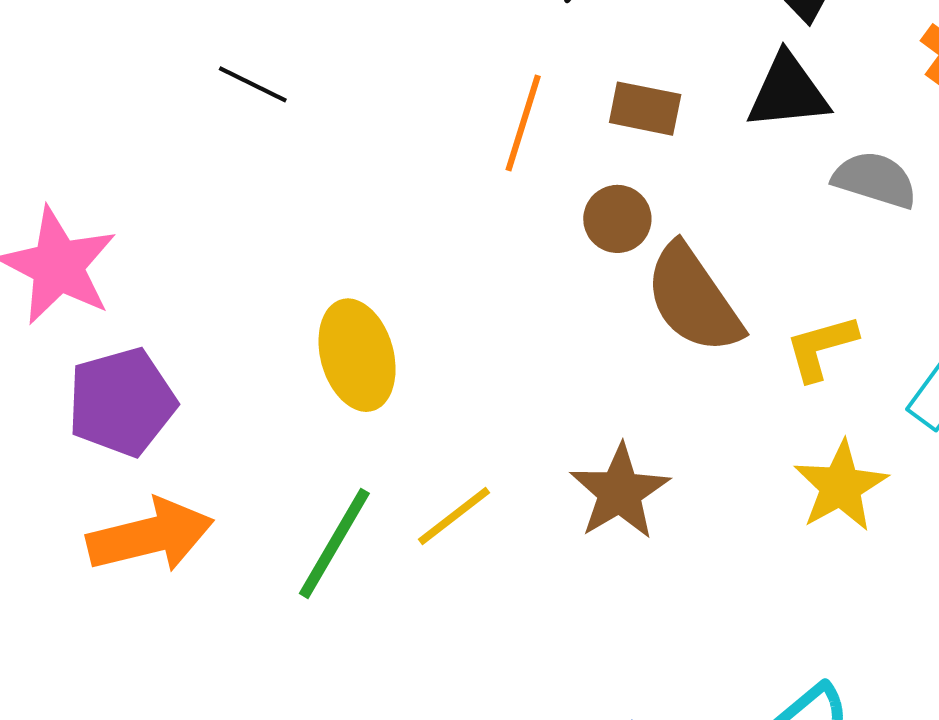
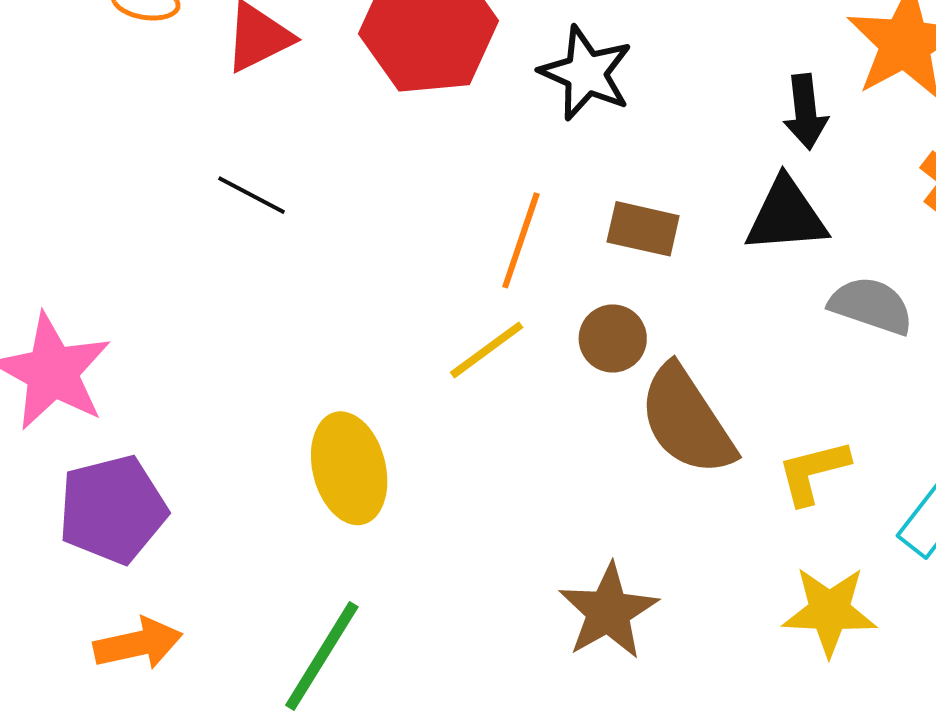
yellow star: (841, 486) -> (829, 611), turned 30
yellow line: (454, 516) -> (487, 350), moved
orange arrow: (150, 536) -> (138, 644), size x0.7

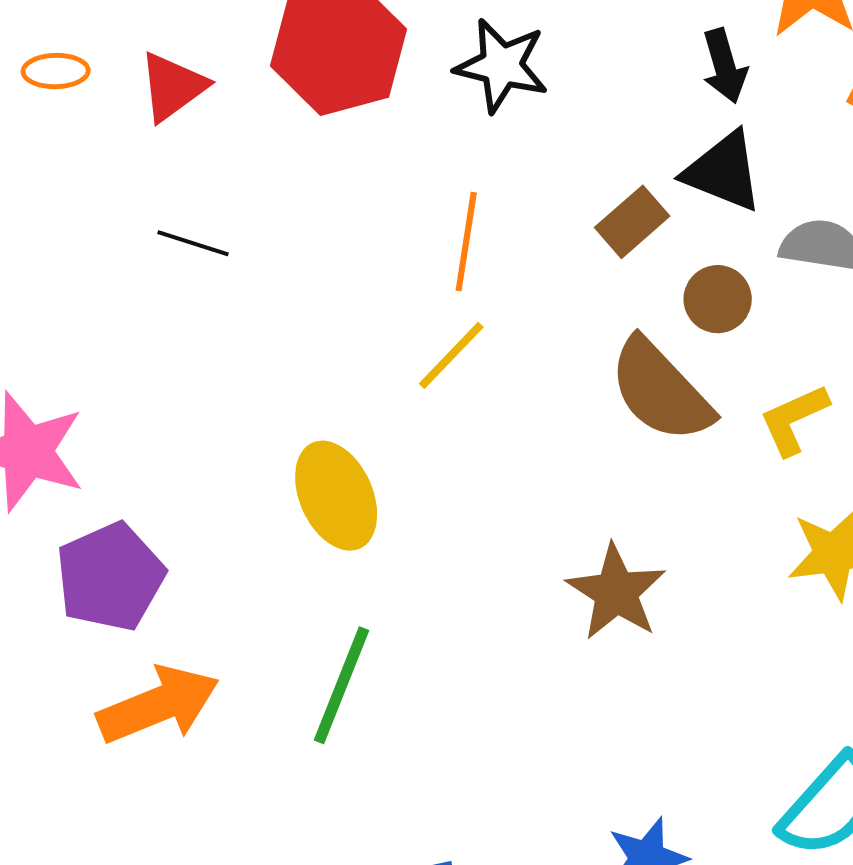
black triangle: (786, 216) -> (723, 172), turned 36
brown rectangle: (643, 229) -> (632, 222), moved, turned -44
brown circle: (613, 338) -> (718, 299), moved
orange arrow: (138, 644) -> (158, 705), size x1.4

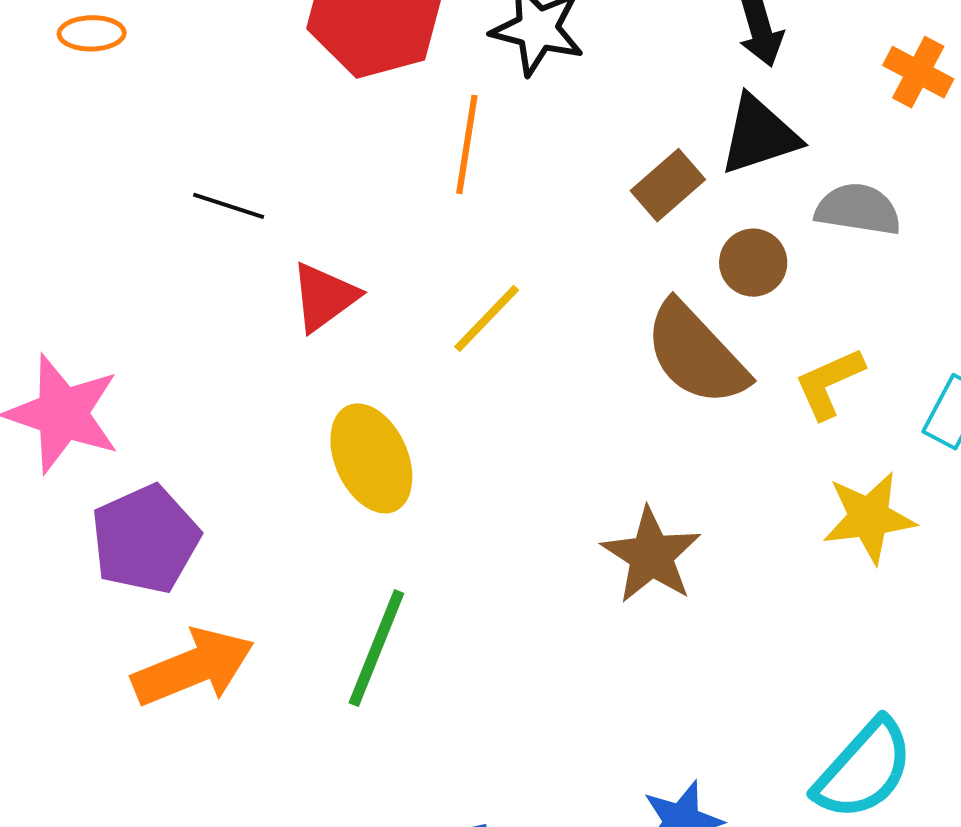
red triangle: (173, 87) -> (324, 297), moved
black triangle: (723, 172) -> (759, 135), turned -40
orange line: (466, 242) -> (467, 144), moved

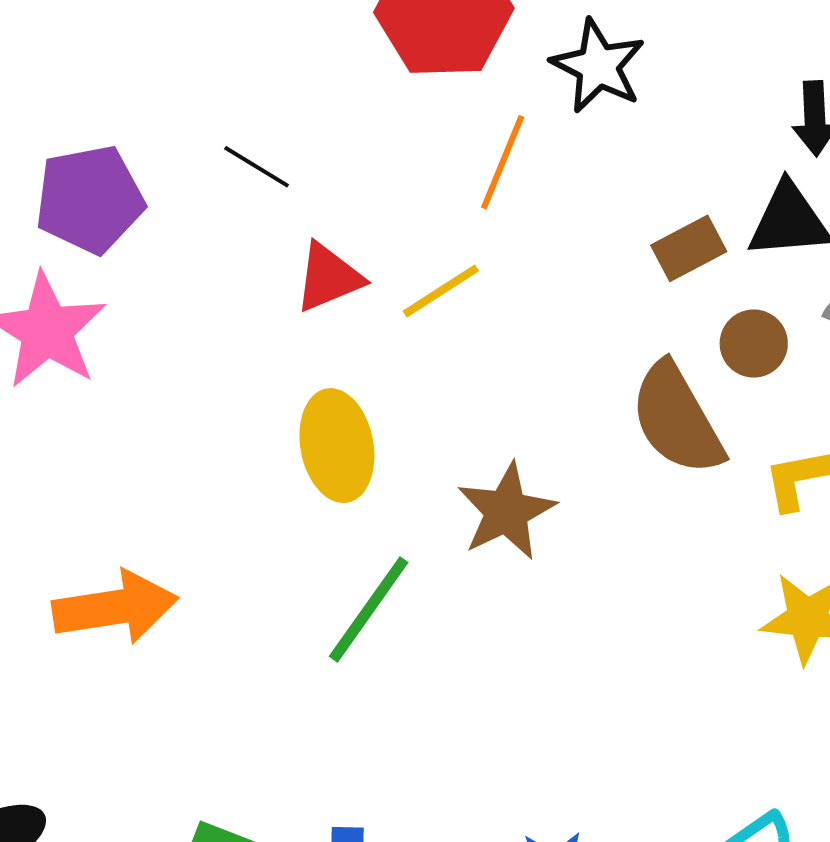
yellow line: (487, 318) -> (441, 291), moved
purple pentagon: (145, 539) -> (90, 199), moved
brown star: (651, 555) -> (506, 511), moved
green line: (376, 648) -> (369, 609), moved

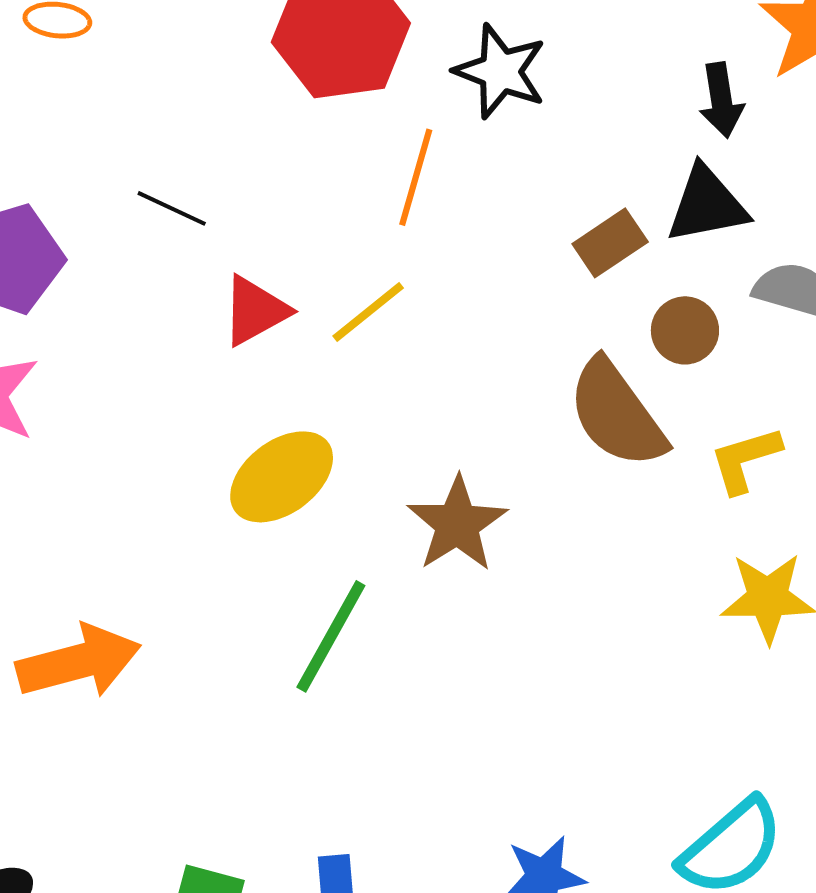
yellow ellipse: (337, 446) -> (282, 477), turned 70

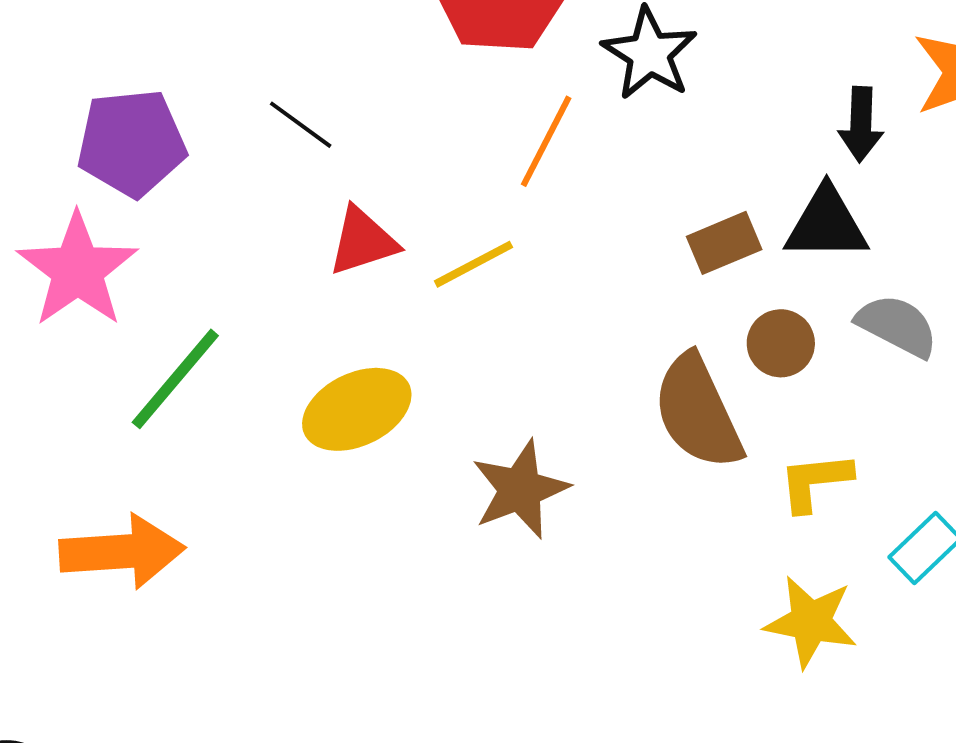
green line: (331, 636) -> (175, 379), moved

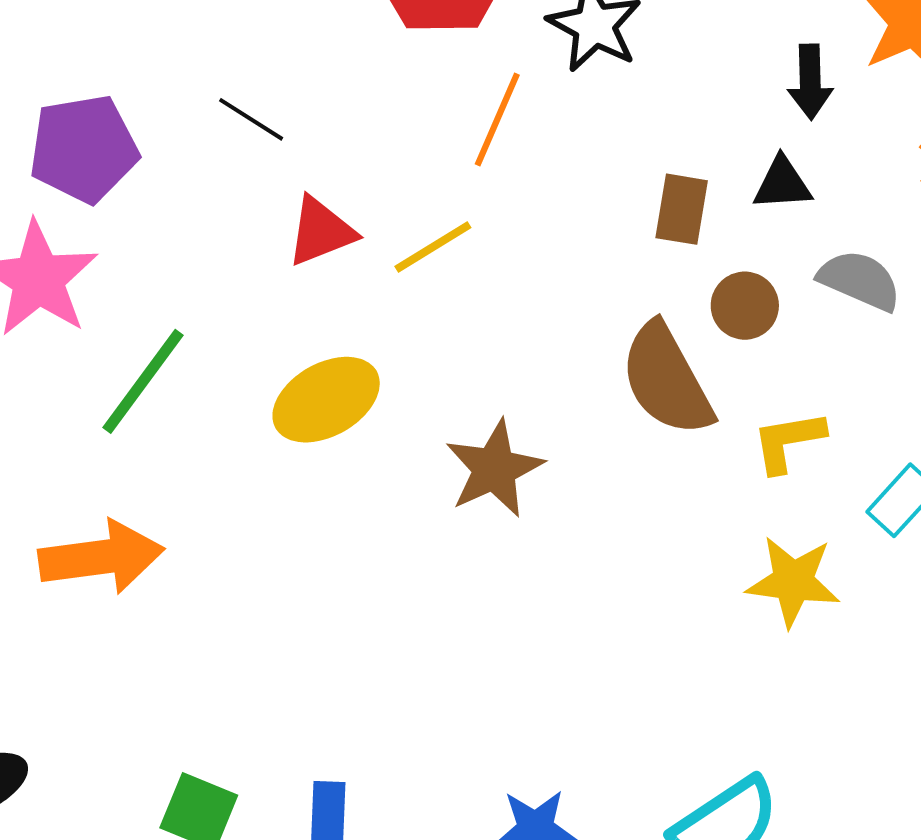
black triangle: (826, 224) -> (782, 184), size x0.7
brown rectangle: (724, 243) -> (682, 209), turned -54

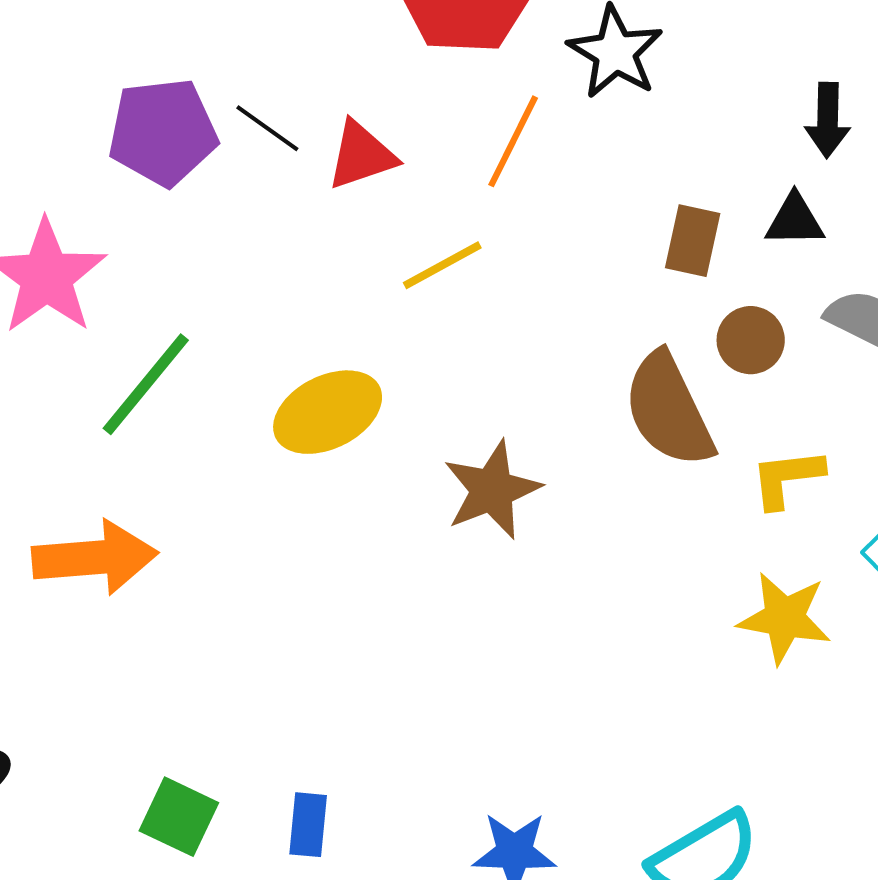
purple pentagon: (84, 149) -> (163, 132), moved
red triangle: (321, 231) -> (361, 155), moved

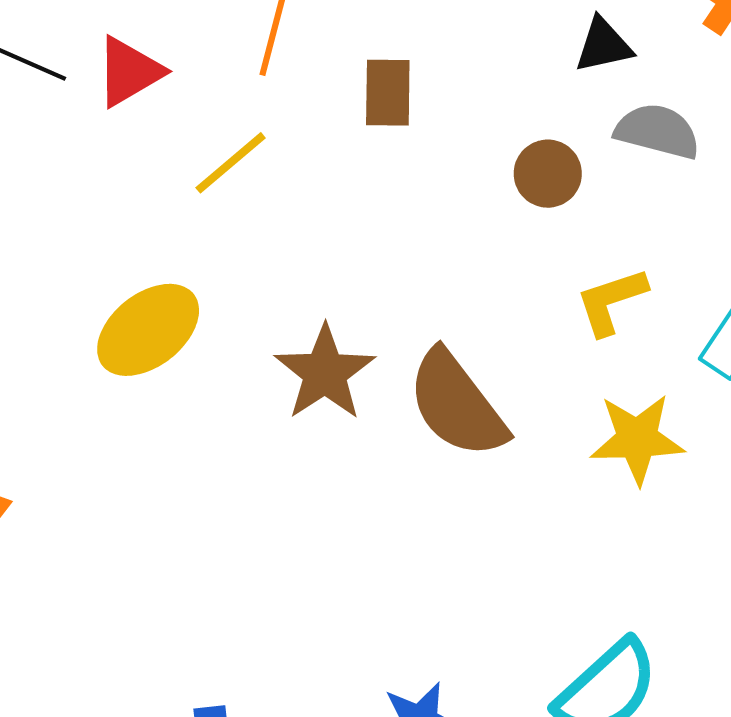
black triangle: (795, 220) -> (603, 45), moved
brown rectangle: (693, 241) -> (388, 93), moved
brown semicircle: (669, 410) -> (457, 404), moved

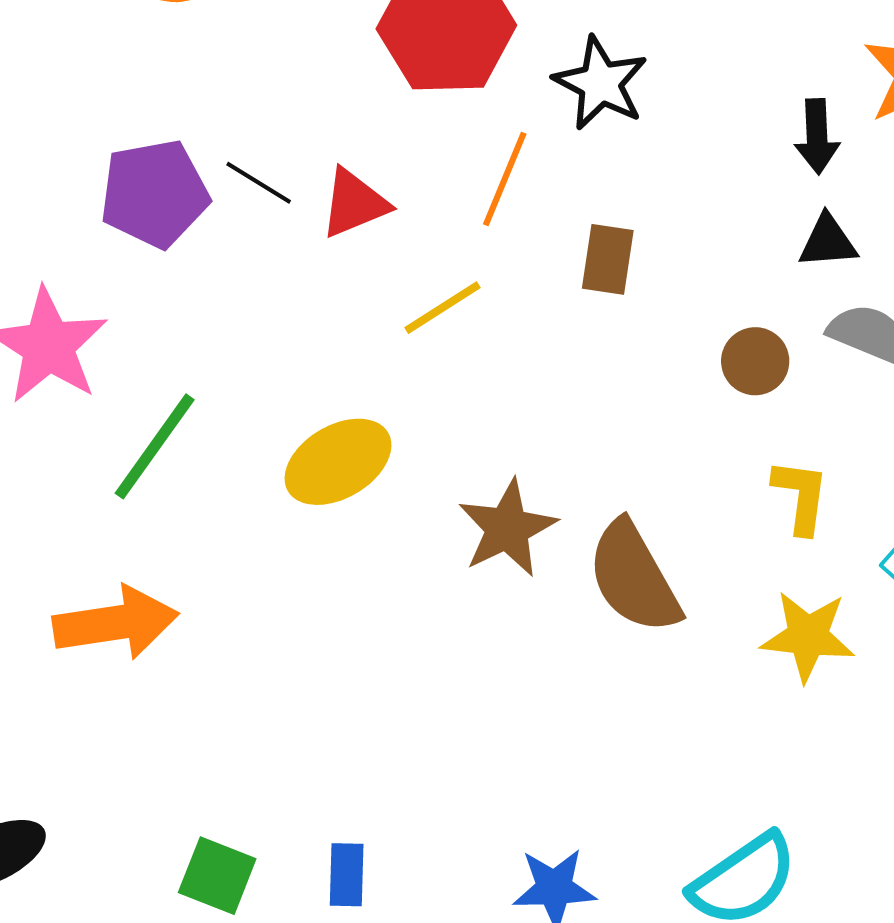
yellow L-shape: (611, 301) -> (801, 496), turned 108

